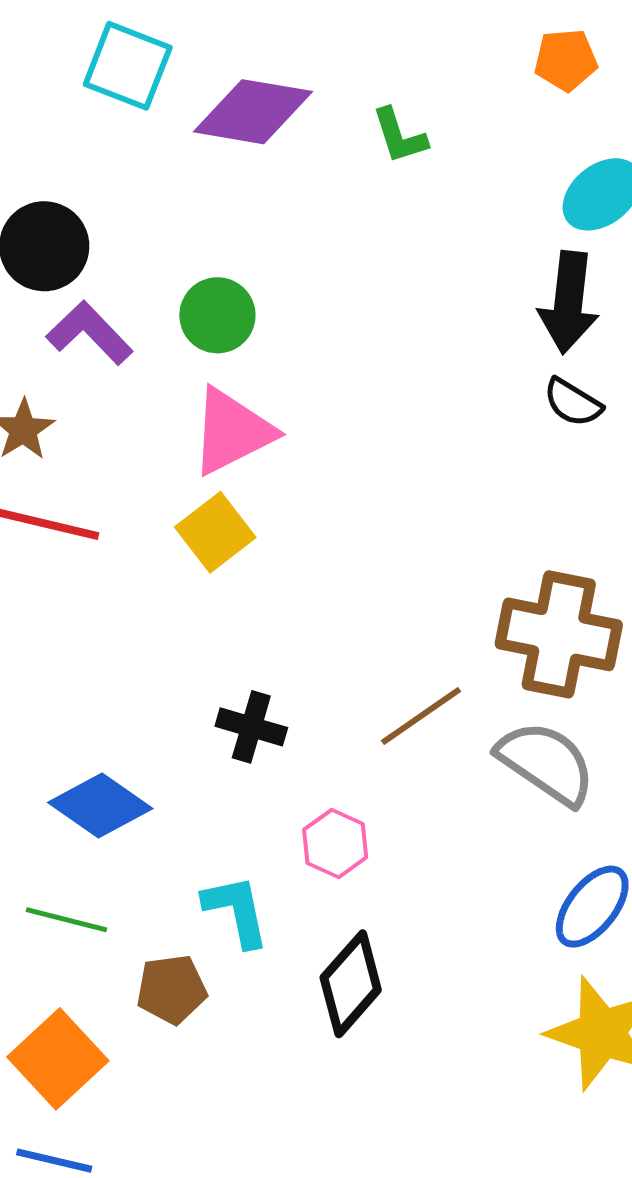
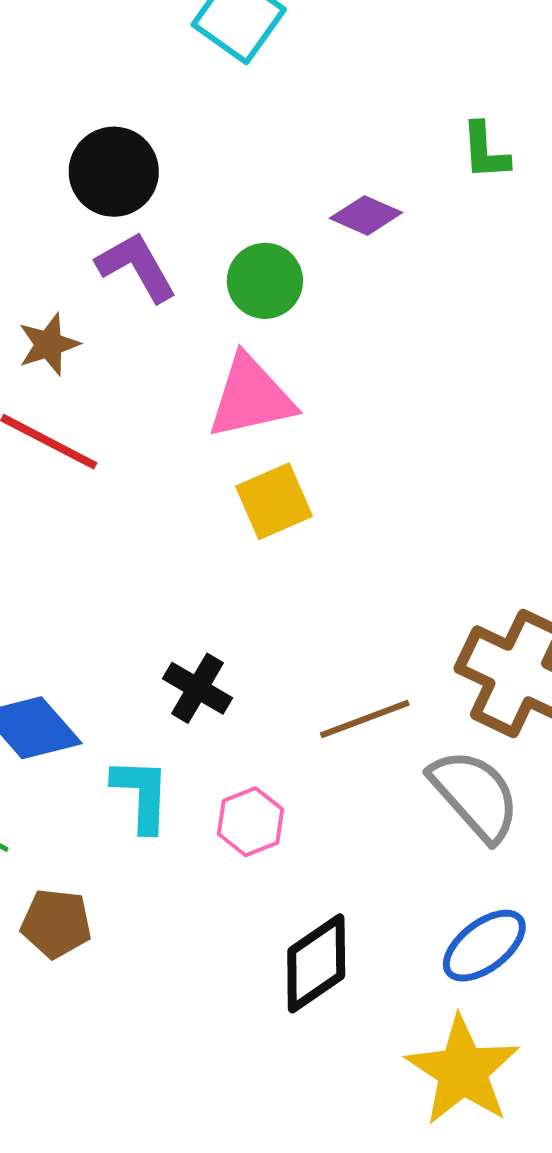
purple diamond: (253, 112) -> (366, 215), moved, size x0.6
yellow square: (215, 532) -> (274, 501), moved
cyan L-shape: (236, 911) -> (141, 795), moved
black diamond: (351, 984) -> (316, 963), moved

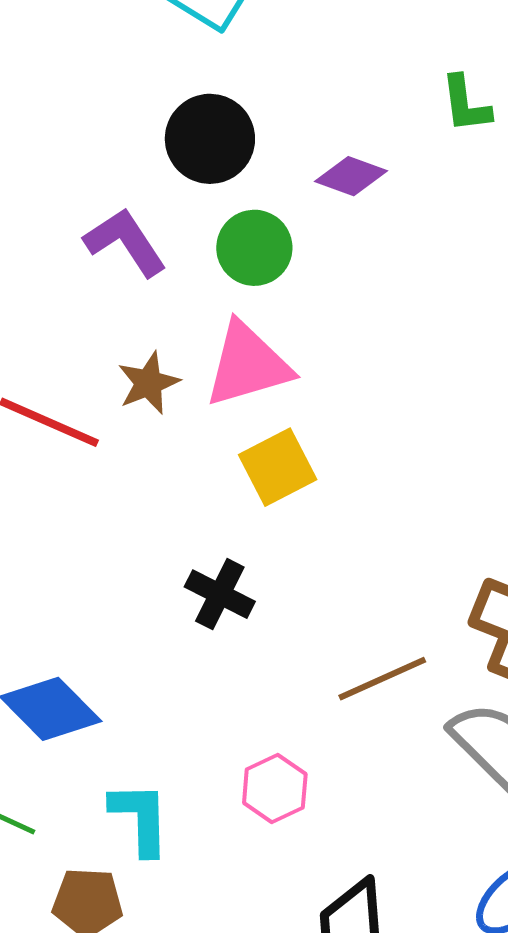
black circle: (114, 172) -> (210, 139), moved
brown star: (49, 344) -> (148, 383), moved
black cross: (197, 688) -> (220, 594), moved
cyan L-shape: (141, 795) -> (140, 818), moved

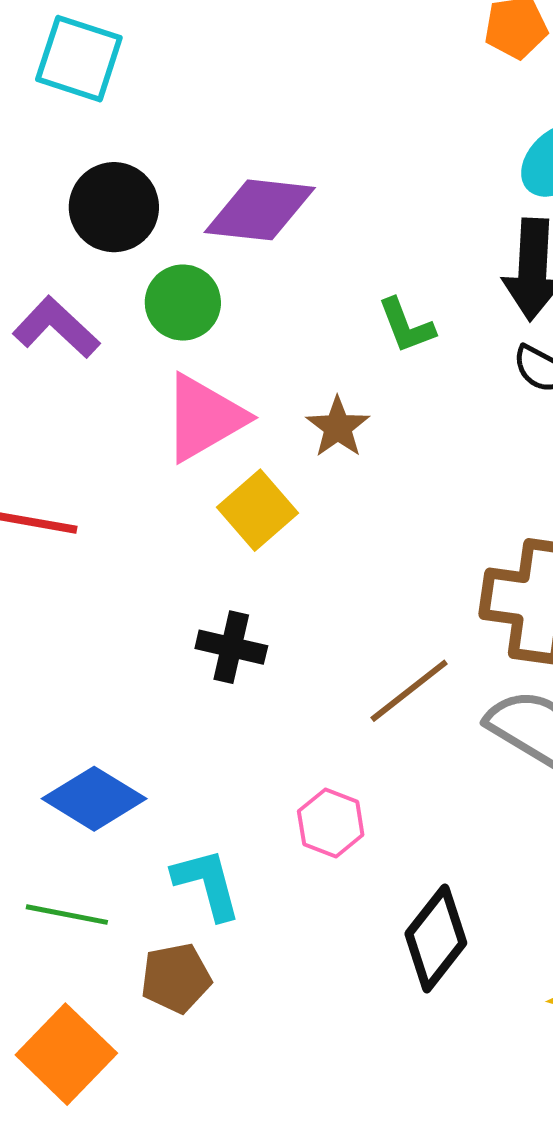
green L-shape: (466, 104) -> (406, 326), moved
purple diamond: (351, 176) -> (260, 210), size x1.6
brown star: (148, 383) -> (338, 427), moved

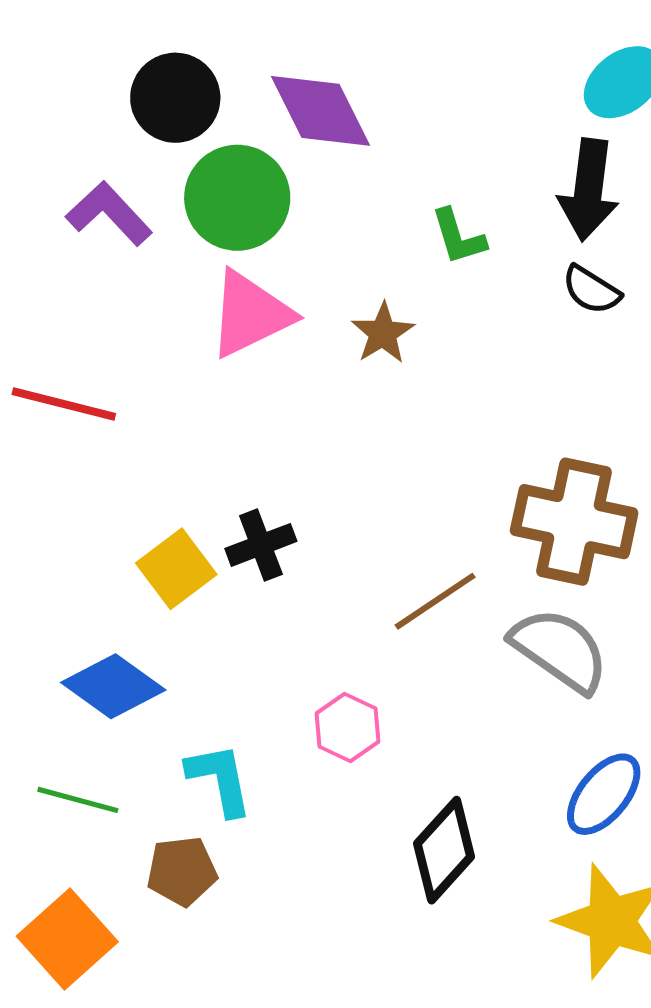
purple diamond: (260, 210) -> (321, 111), turned 53
green circle: (183, 303) -> (237, 198), size x1.4
yellow square: (257, 510) -> (176, 569), moved
black cross: (231, 647) -> (261, 545), turned -38

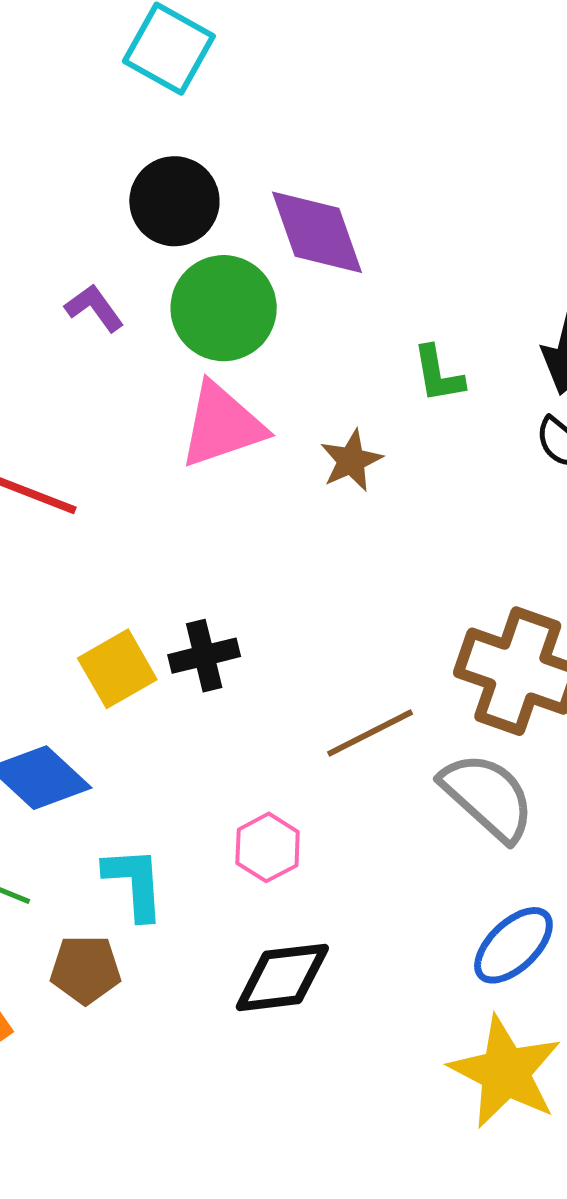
purple L-shape: (109, 213) -> (94, 308), size x0.7
black diamond: (444, 850) -> (282, 977), moved, turned 34

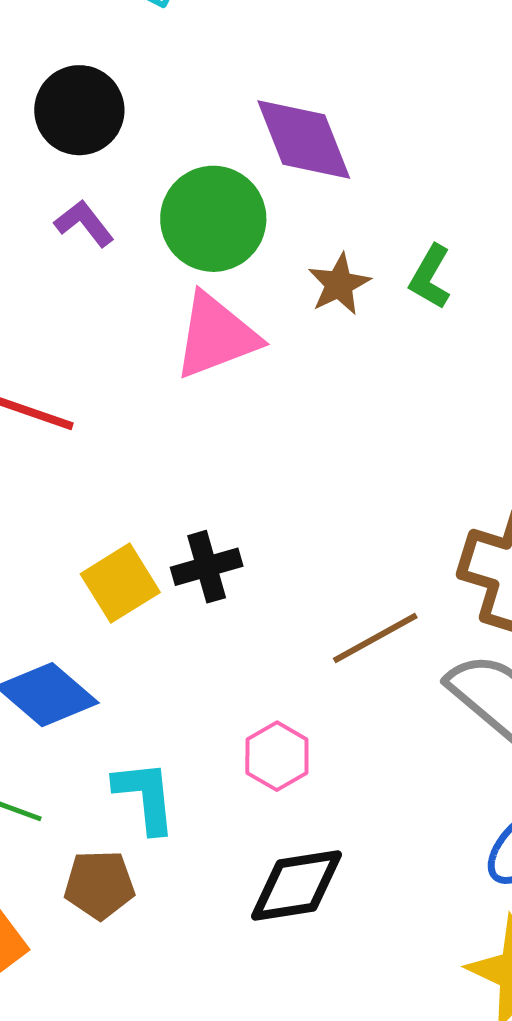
black circle: (174, 201) -> (79, 110), moved
green L-shape: (438, 374) -> (430, 277), turned 42
brown star: (351, 461) -> (339, 284), moved

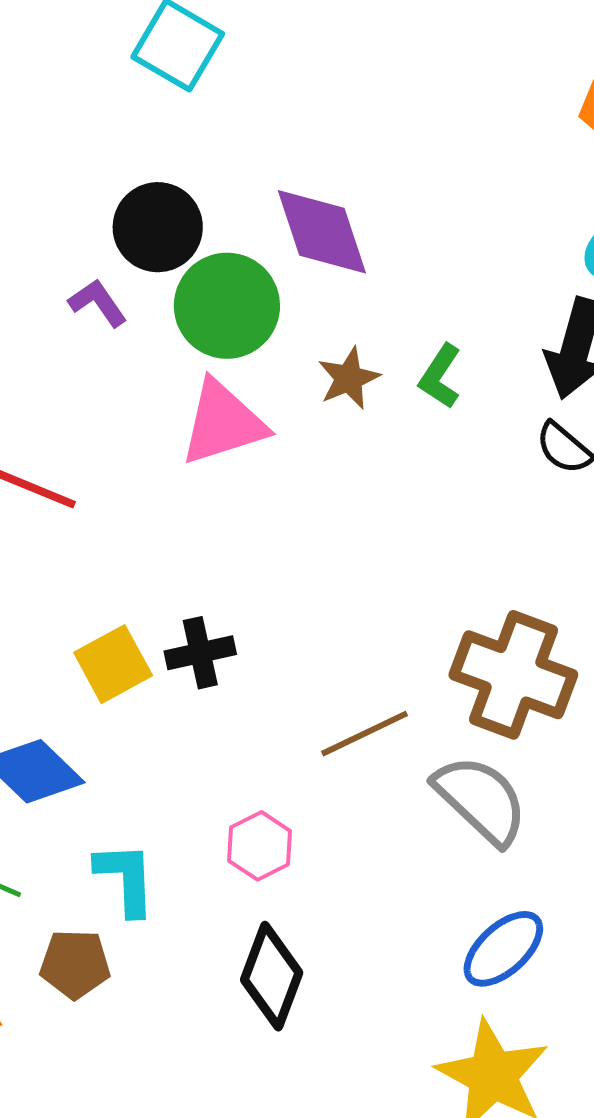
black circle: (79, 110) -> (158, 227), moved
black diamond: (296, 886) -> (272, 976), turned -64

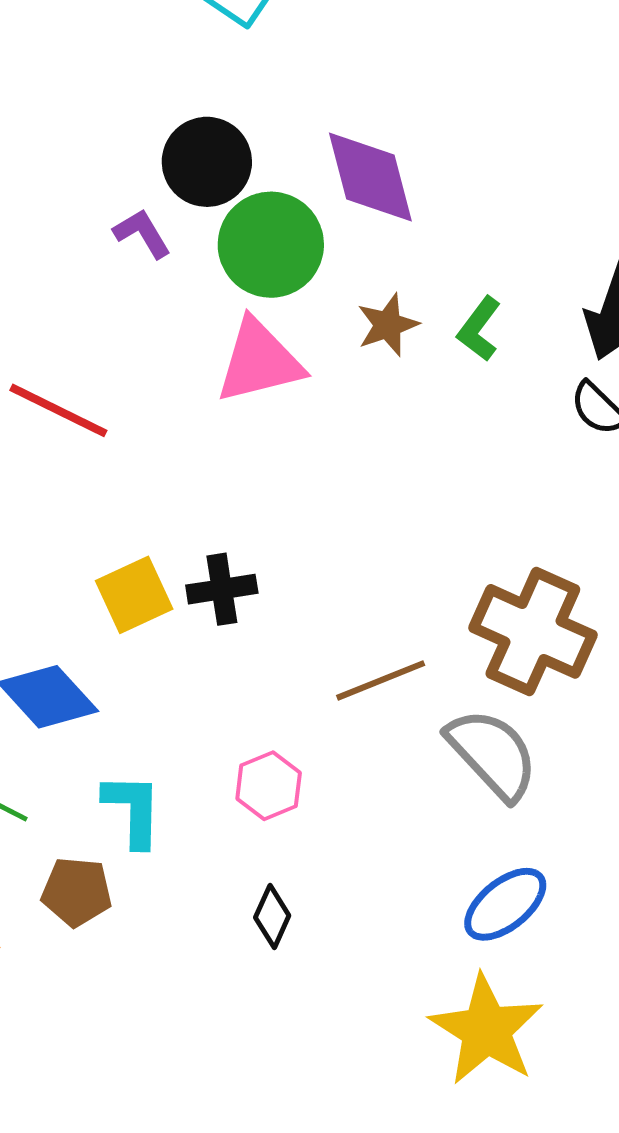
black diamond: (272, 976) -> (272, 917), size x0.6

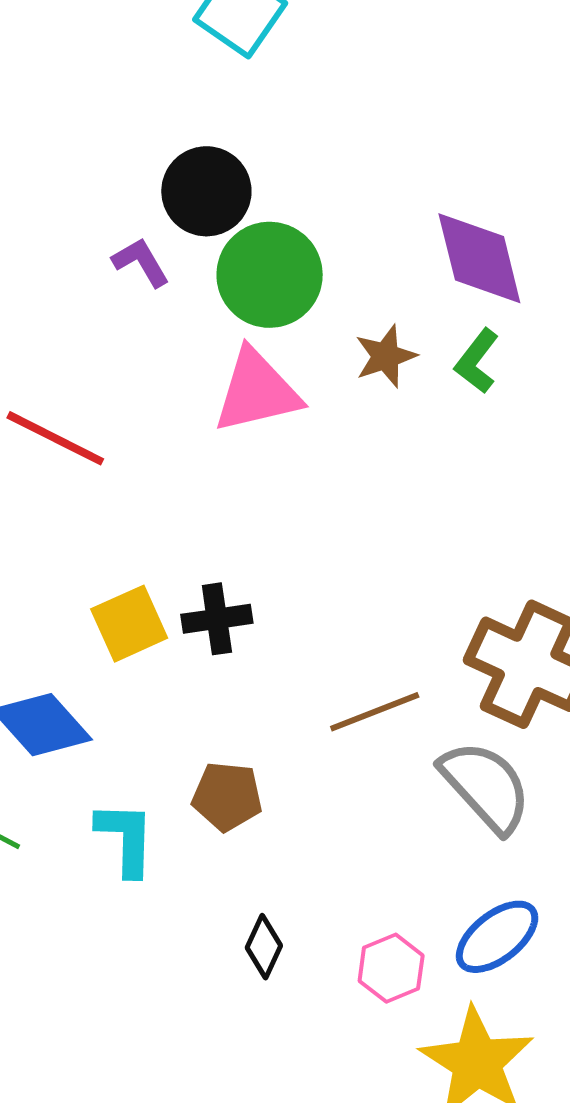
purple diamond: (370, 177) -> (479, 258), moved
pink hexagon: (269, 786) -> (391, 968), moved
brown pentagon: (77, 892) -> (227, 796), moved

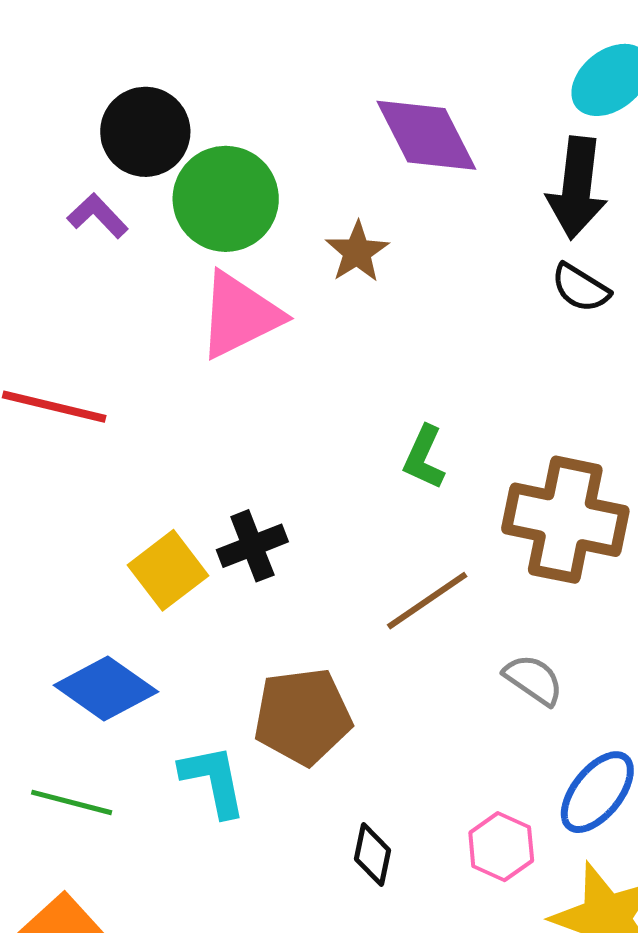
green L-shape: (477, 361) -> (424, 457), moved
gray semicircle: (486, 786) -> (533, 680), moved, size x0.6
brown pentagon: (227, 796) -> (303, 716), size x1.4

